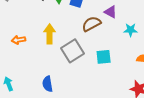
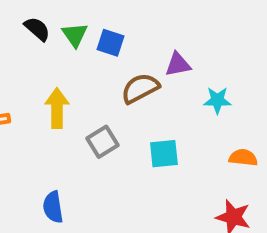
purple triangle: (111, 12) -> (178, 65), turned -40
gray square: (73, 51) -> (103, 142), size x0.7

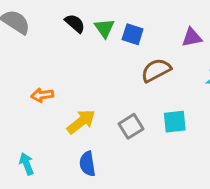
purple triangle: (178, 65) -> (192, 37), moved
yellow arrow: (57, 108) -> (81, 122), moved, turned 52
gray square: (103, 142) -> (131, 126), moved

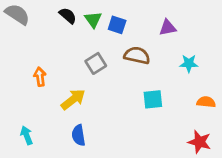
brown semicircle: (156, 70) -> (137, 55), turned 40
orange arrow: (42, 95) -> (40, 77), turned 90
gray square: (131, 126) -> (96, 63), moved

